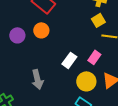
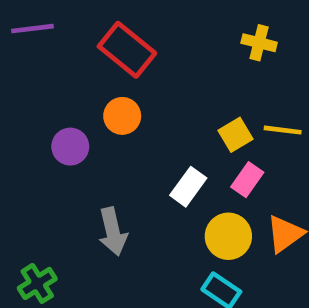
yellow square: (98, 20) -> (235, 135), moved
purple circle: (17, 35) -> (70, 147), moved

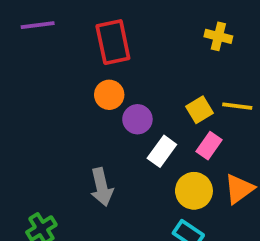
red rectangle: (127, 50) -> (113, 42), turned 39
purple circle: (70, 147) -> (137, 119), moved

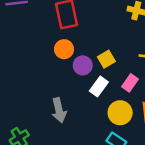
yellow square: (200, 110) -> (106, 59), moved

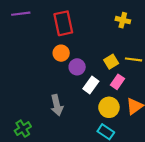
yellow square: (106, 59) -> (111, 62), moved

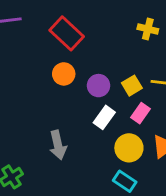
red rectangle: (63, 23) -> (67, 33), turned -35
purple circle: (77, 67) -> (99, 86), moved

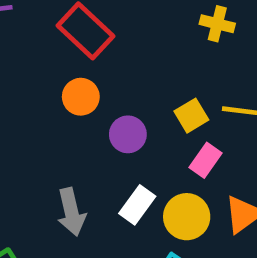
purple circle: (99, 86) -> (128, 134), moved
white rectangle: (104, 117) -> (137, 205), moved

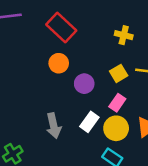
yellow cross: (217, 24) -> (124, 35), moved
pink rectangle: (205, 160) -> (117, 103), moved

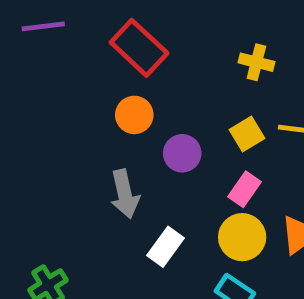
white rectangle: (89, 122) -> (165, 247), moved
gray arrow: (54, 126) -> (125, 194), moved

